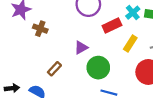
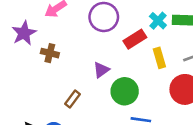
yellow rectangle: (130, 43) -> (159, 58), turned -42

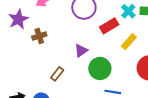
brown cross: (50, 53) -> (39, 36), turned -32
yellow rectangle: (159, 58) -> (129, 42), turned 56

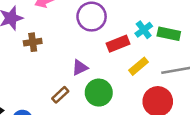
brown rectangle: (57, 74) -> (60, 95), moved

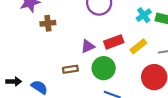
red rectangle: (118, 44) -> (114, 42), moved
brown rectangle: (60, 95) -> (70, 69), turned 32

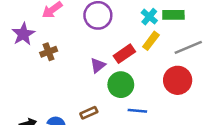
yellow rectangle: (138, 46) -> (151, 41), moved
brown rectangle: (70, 69) -> (89, 113), moved

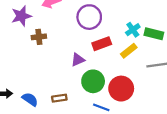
red rectangle: (124, 54) -> (102, 44), moved
red circle: (178, 80) -> (121, 89), moved

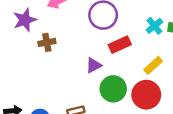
yellow rectangle: (129, 51) -> (153, 65), moved

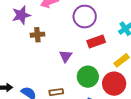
purple triangle: (94, 65) -> (66, 56), moved, turned -32

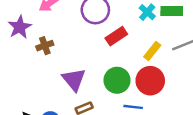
purple triangle: (66, 56) -> (74, 80), moved, size x1.5

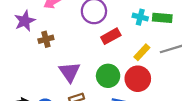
cyan cross: (147, 12) -> (140, 17), turned -32

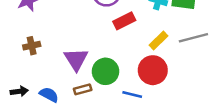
brown cross: (46, 39) -> (32, 46), moved
green circle: (108, 76) -> (105, 71), moved

